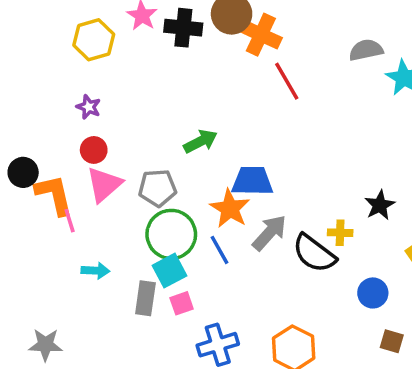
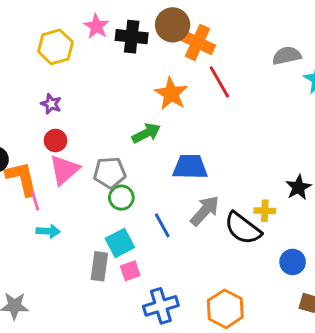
orange star: (230, 209) -> (171, 94), moved
green circle: (171, 234) -> (121, 198), moved, size x0.6
cyan arrow: (95, 271) -> (48, 231), moved

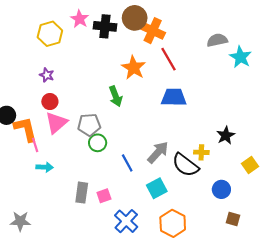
green arrow: (146, 133) -> (116, 96), turned 96
blue trapezoid: (190, 167) -> (174, 97), moved
cyan square: (120, 243) -> (157, 188), moved
blue cross: (161, 306) -> (126, 221), turned -30

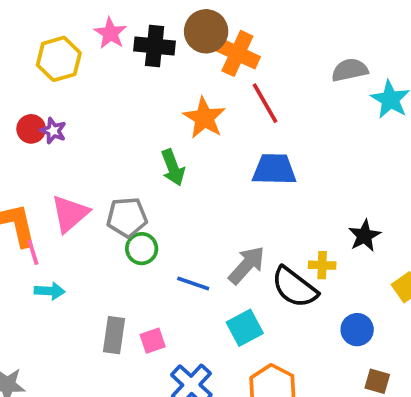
red circle: (50, 102) -> (31, 129), moved
blue line: (127, 163) -> (193, 284), turned -42

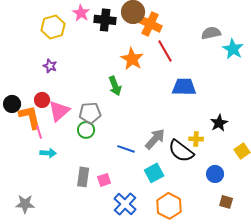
red circle: (31, 129) -> (42, 100), moved
blue trapezoid: (274, 169) -> (184, 87), moved
green circle: (142, 249) -> (86, 130), moved

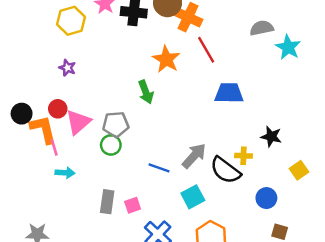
black star: (219, 123) -> (271, 137), turned -30

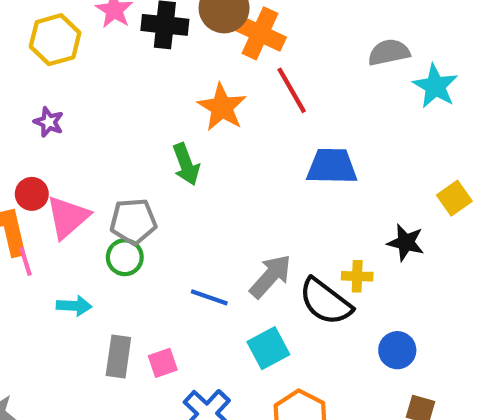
yellow square: (299, 170) -> (454, 198), moved
cyan arrow: (65, 173) -> (74, 306), moved

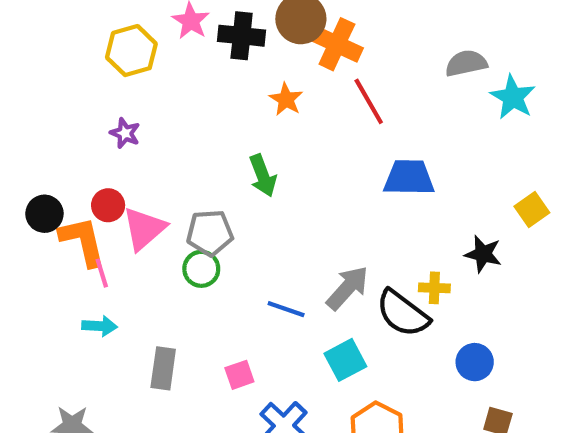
orange star: (222, 107) -> (286, 99), moved, size x0.7
cyan arrow: (74, 306) -> (100, 326), moved
gray rectangle: (118, 357) -> (163, 368), moved

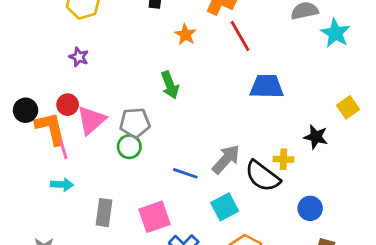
pink square: (239, 375) -> (155, 217), size x1.6

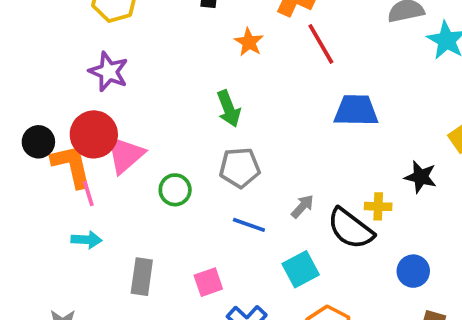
purple star: (79, 57) -> (109, 72), size x1.5
red circle: (68, 105) -> (94, 134), size x1.6
gray pentagon: (135, 123) -> (240, 168), moved
gray arrow: (226, 159) -> (302, 206), size x0.6
pink square: (155, 217) -> (208, 282), size x0.7

